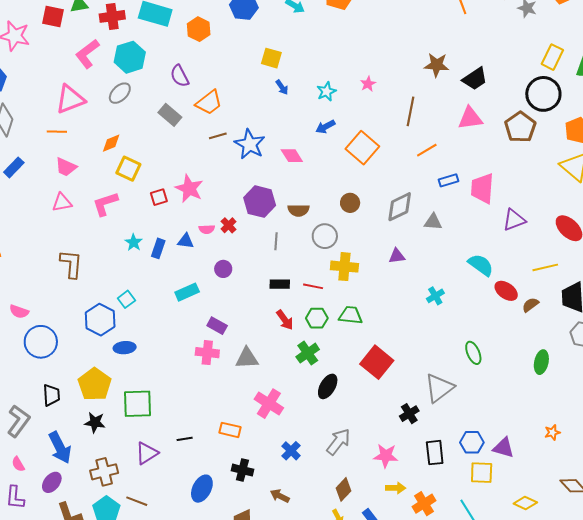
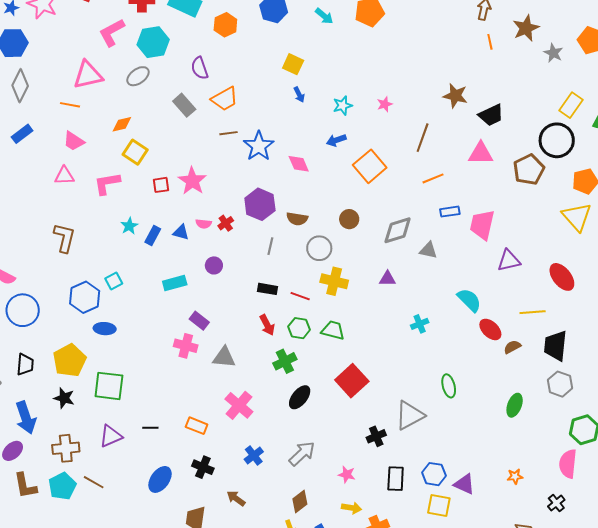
pink star: (386, 456) -> (347, 474), size x0.7

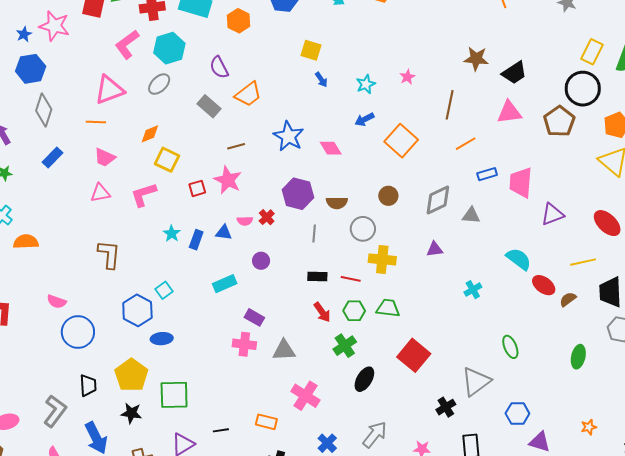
brown line: (228, 133) -> (236, 146), moved
blue hexagon: (434, 474) -> (517, 414), moved

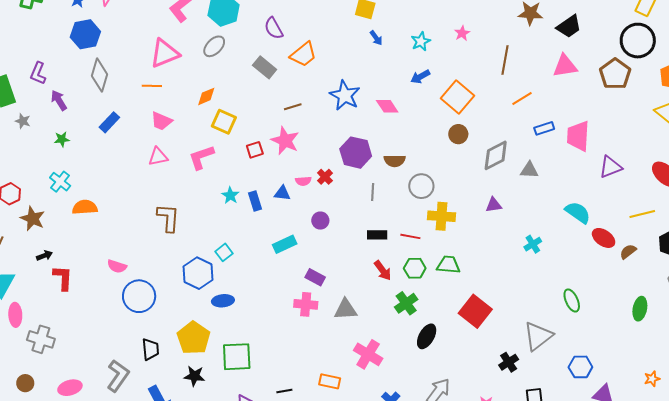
brown circle: (388, 196) -> (458, 134), moved
blue rectangle: (196, 240) -> (255, 201), turned -36

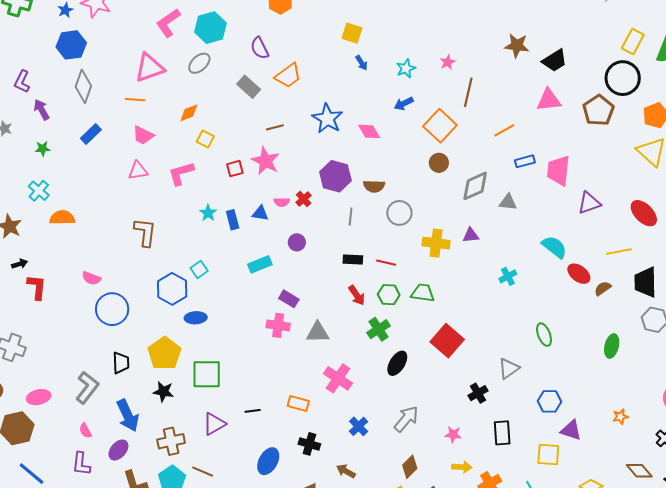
brown line: (505, 60) -> (468, 92), moved
yellow square: (224, 122) -> (205, 139), size x0.7
yellow cross: (442, 216) -> (436, 243), moved
gray triangle: (538, 336) -> (509, 368), size x0.7

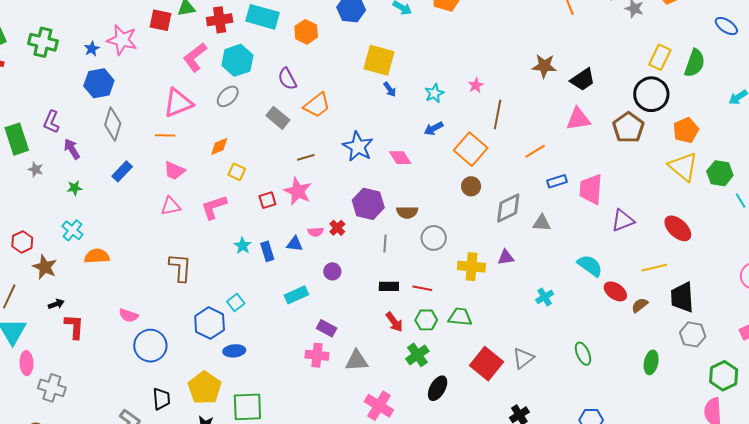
yellow square: (352, 33) -> (379, 60), size x1.5
gray triangle: (509, 368) -> (523, 358), moved

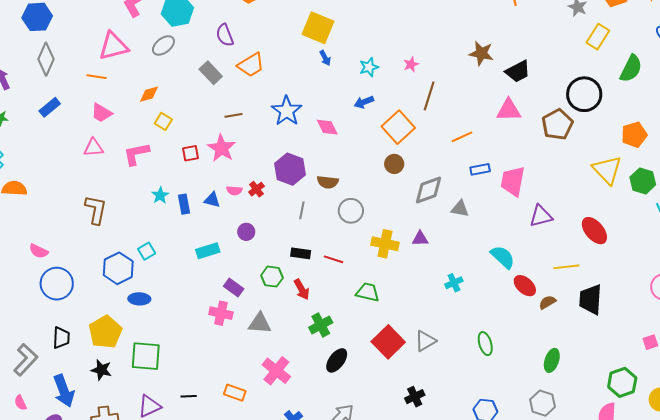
yellow rectangle: (660, 57) -> (598, 37), moved
orange pentagon: (686, 130) -> (634, 135), moved
green hexagon: (426, 320) -> (272, 277), moved
gray hexagon: (693, 334) -> (543, 403), moved

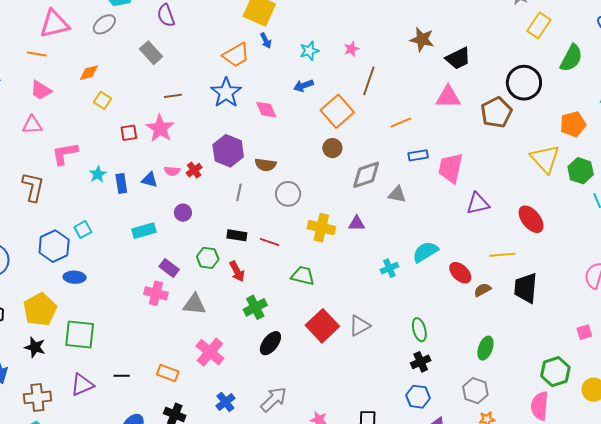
orange trapezoid: (251, 65) -> (236, 55), moved
pink L-shape: (136, 154) -> (65, 154), moved
cyan semicircle: (503, 257) -> (425, 252), moved, turned -76
black cross: (415, 397) -> (421, 362), moved

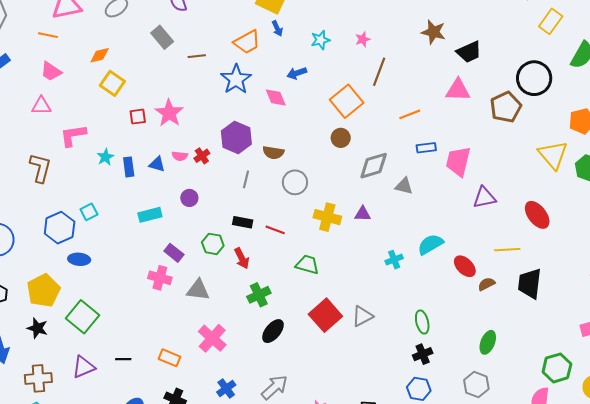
blue arrow: (304, 86) -> (297, 73), moved
brown line: (173, 96) -> (197, 56), moved
yellow square: (103, 100) -> (112, 83), size x1.4
green square: (80, 335) -> (83, 317), turned 32

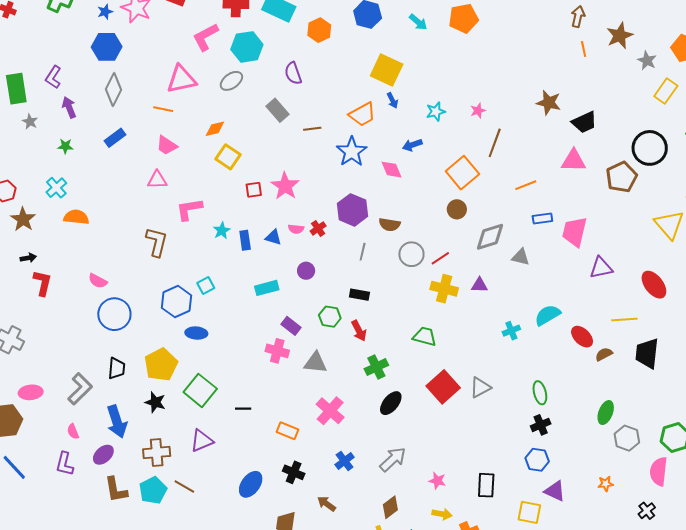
red line: (275, 230) -> (440, 258), moved, turned -54
black line: (123, 359) -> (243, 409), moved
gray hexagon: (476, 385) -> (627, 438), moved

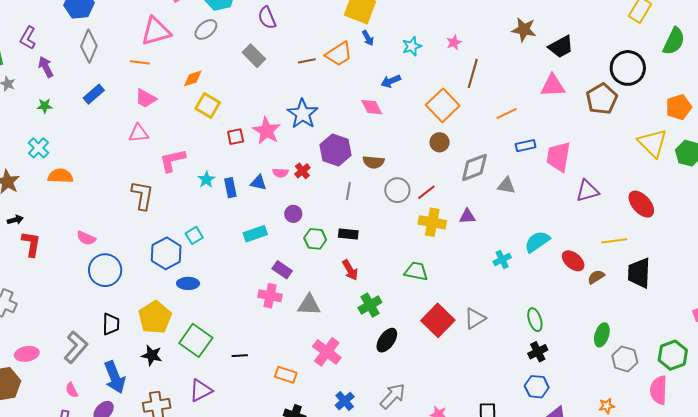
brown line: (312, 129) -> (307, 61), moved
blue star: (352, 152) -> (303, 114), moved
green hexagon: (330, 317) -> (315, 239), moved

